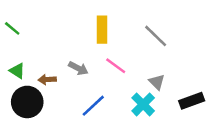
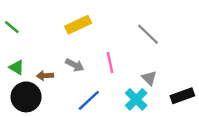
yellow rectangle: (102, 30) -> (78, 25), moved, turned 65
pink line: (116, 66) -> (110, 63), turned 42

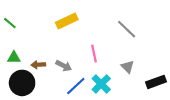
gray arrow: (75, 65) -> (64, 66), moved
green triangle: (17, 67) -> (14, 58), turned -32
cyan cross: (136, 99) -> (101, 84), moved

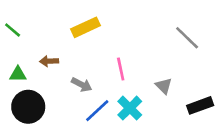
gray line: (127, 29) -> (187, 38), moved
brown arrow: (38, 65) -> (49, 61), moved

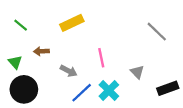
green line: (13, 30) -> (21, 25), moved
green triangle: (18, 74) -> (15, 62), turned 48

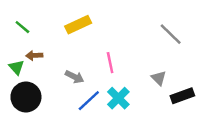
brown arrow: (41, 51) -> (34, 55), moved
gray triangle: (137, 72) -> (159, 78), moved

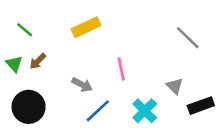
brown arrow: (34, 55) -> (38, 61), turned -42
green triangle: (16, 67) -> (14, 64), moved
cyan cross: (118, 98) -> (145, 111), moved

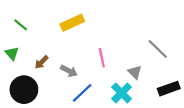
gray line: (188, 38) -> (158, 49), moved
brown arrow: (38, 61) -> (41, 62), moved
gray triangle: (175, 86) -> (135, 72), moved

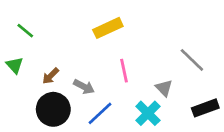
yellow rectangle: (72, 23) -> (108, 28), moved
black circle: (24, 90) -> (53, 109), moved

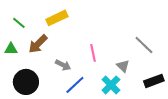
yellow rectangle: (108, 28) -> (57, 18), moved
green triangle: (15, 65) -> (11, 49), turned -48
brown arrow: (51, 76) -> (38, 44), moved, size x1.5
black circle: (53, 109) -> (26, 82), moved

